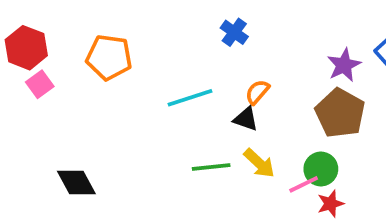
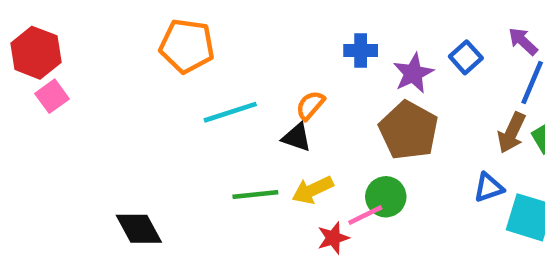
blue cross: (234, 32) -> (361, 50), moved, turned -36
orange pentagon: (109, 57) -> (187, 46), moved
yellow arrow: (259, 163) -> (313, 190), turned 112
black diamond: (76, 182) -> (139, 229), moved
red star: (330, 204) -> (333, 238), moved

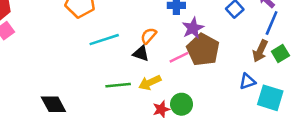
purple star: (413, 73) -> (193, 28), moved
green circle: (386, 197) -> (182, 104), moved
pink line: (365, 215) -> (179, 57), moved

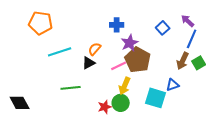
black triangle: (141, 53) -> (89, 63), turned -48
yellow arrow: (150, 83) -> (125, 86), moved, turned -42
cyan square: (270, 98) -> (156, 98), moved

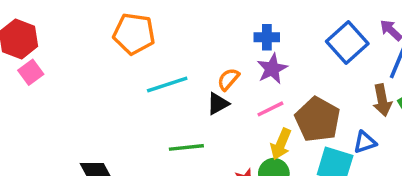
blue square: (163, 28) -> (347, 43), size x1.6
purple star: (130, 43) -> (272, 69), moved
brown pentagon: (138, 60) -> (318, 119), moved
brown arrow: (183, 61) -> (382, 100), turned -36

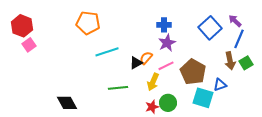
orange semicircle: (228, 79) -> (146, 58), moved
yellow arrow: (281, 144) -> (153, 82), moved

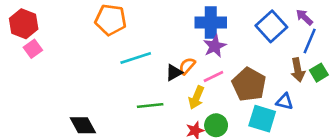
blue cross: (164, 25) -> (211, 22), size x1.6
blue triangle: (220, 85) -> (285, 102), turned 32

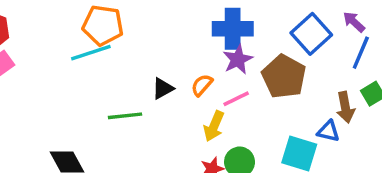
cyan line: (136, 58) -> (91, 53), moved
brown arrow: (298, 70) -> (345, 107), moved
black triangle: (174, 73) -> (163, 88), moved
brown pentagon: (249, 84) -> (284, 77), moved
green line: (150, 105) -> (125, 116), moved

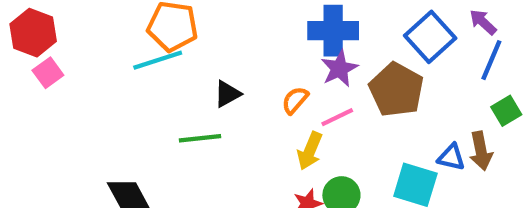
black triangle: (163, 88) -> (227, 94), moved
brown arrow: (345, 107) -> (481, 151), moved

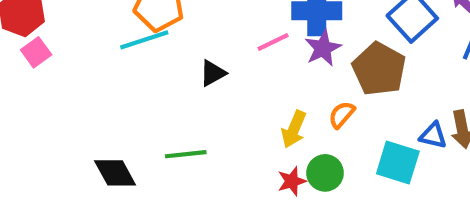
orange semicircle: (295, 100) -> (342, 115), moved
pink line: (337, 117) -> (273, 42), moved
green line: (200, 138) -> (186, 154), moved

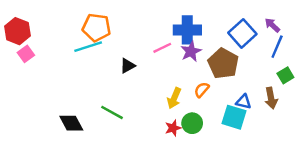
blue triangle: (433, 135) -> (244, 102), moved
green line: (186, 154) -> (112, 112), turned 35

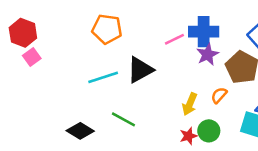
cyan line: (88, 47) -> (103, 77), moved
pink line: (162, 48) -> (174, 39), moved
black triangle: (128, 66) -> (140, 70), size x1.6
black diamond: (71, 123) -> (80, 131), turned -30

